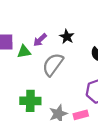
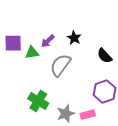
green cross: (30, 101) -> (38, 101), turned 30

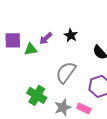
gray semicircle: (60, 65) -> (66, 72), moved
pink rectangle: (88, 115) -> (84, 108), turned 40

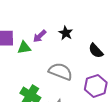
gray semicircle: (66, 72) -> (60, 71), turned 75

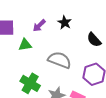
green triangle: (24, 48) -> (25, 45), moved

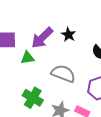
purple arrow: (39, 26) -> (42, 38), size x1.6

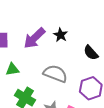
green triangle: (27, 58) -> (12, 69), moved

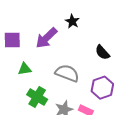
black star: (61, 35) -> (72, 21), moved

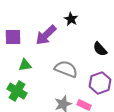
green cross: (37, 97) -> (17, 91), moved

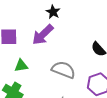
black star: (71, 19) -> (53, 12), moved

